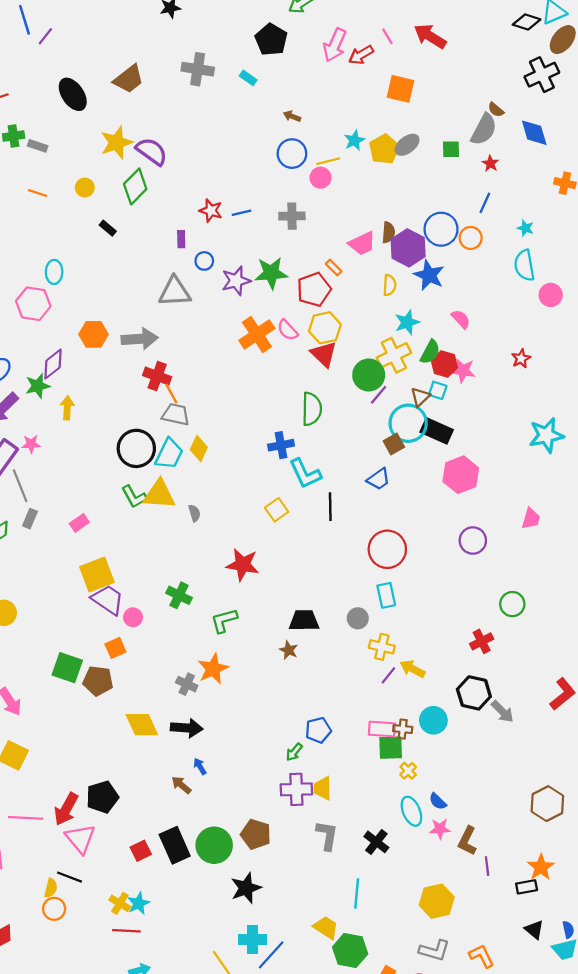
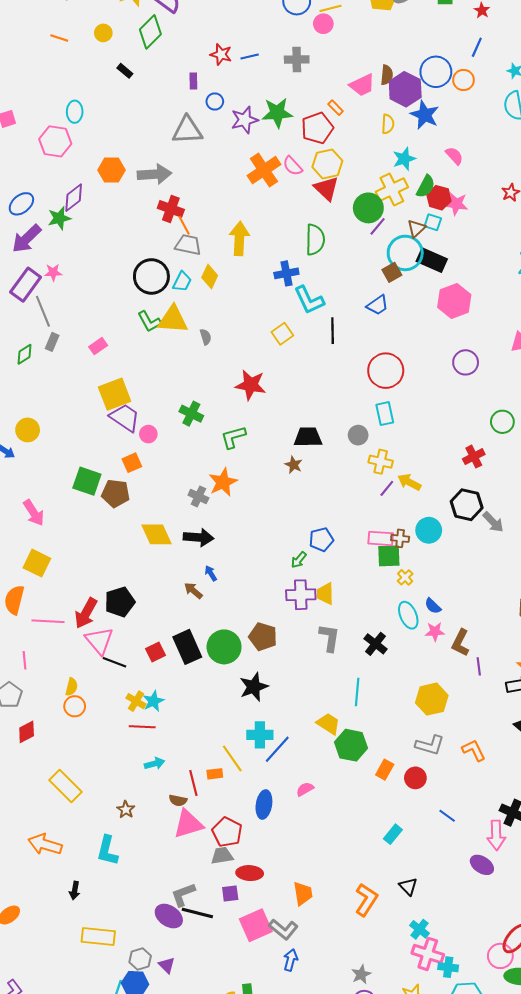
yellow arrow: (67, 408) -> (239, 239), moved, size x1.5
cyan trapezoid: (169, 454) -> (182, 282), size x0.7
black line: (69, 877) -> (115, 662), moved

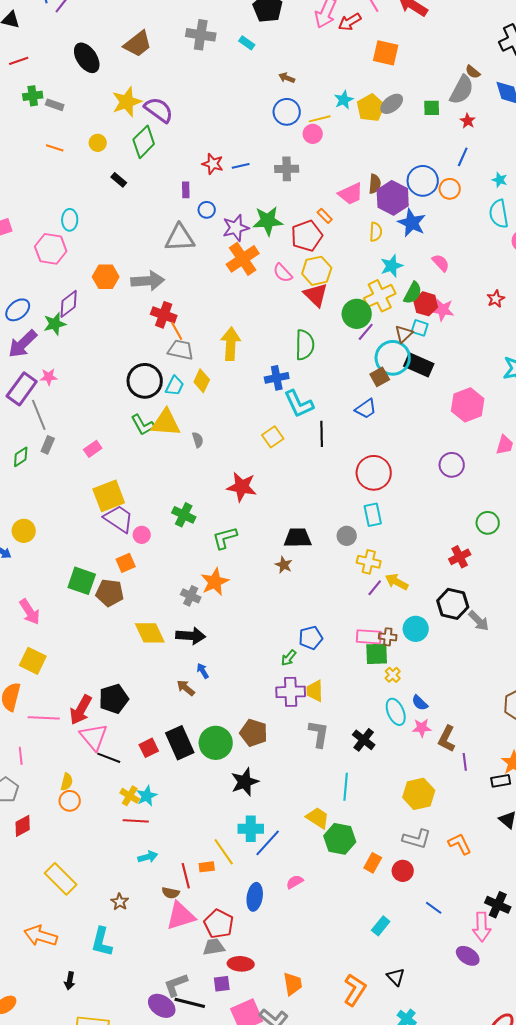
orange cross: (264, 170) -> (243, 259), moved
pink hexagon: (454, 301) -> (468, 405), moved

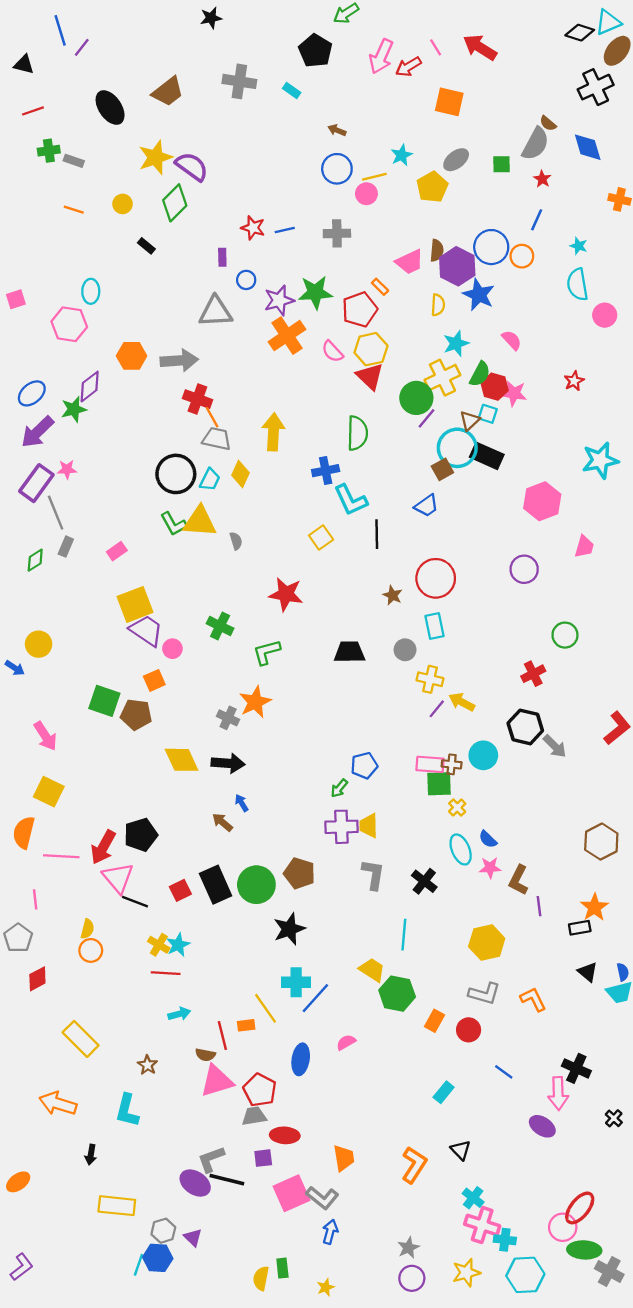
yellow pentagon: (371, 108) -> (432, 187), moved
brown star: (284, 565) -> (393, 595), moved

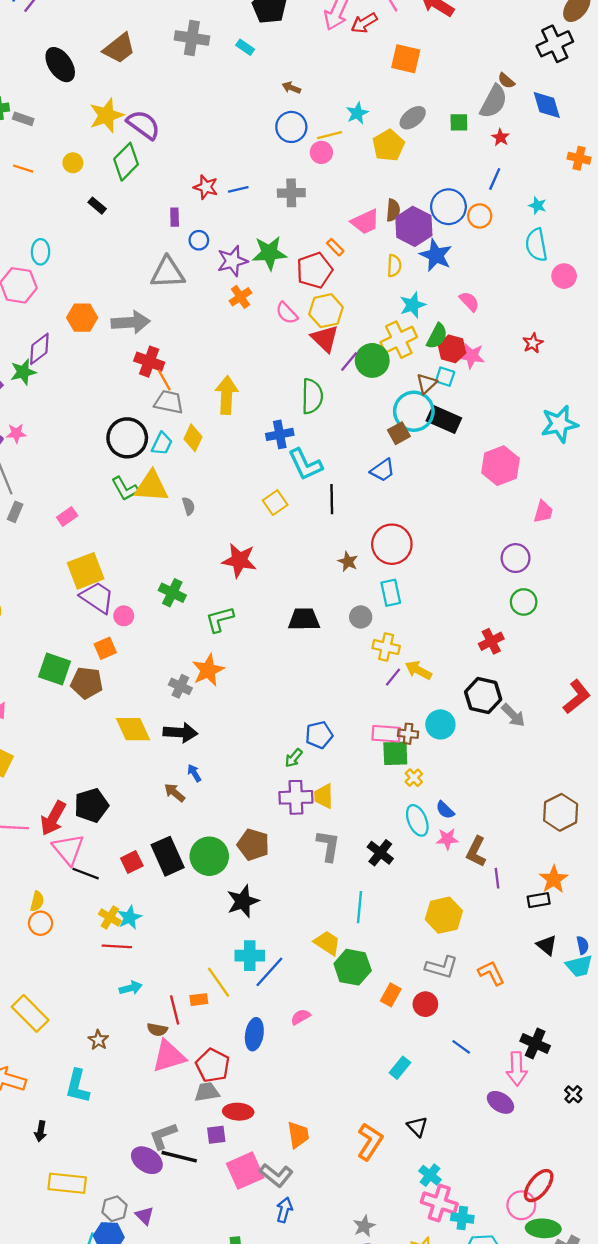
orange cross: (287, 336) -> (240, 297), size x0.6
purple line: (427, 418) -> (349, 362), moved
purple circle: (524, 569) -> (516, 558), moved

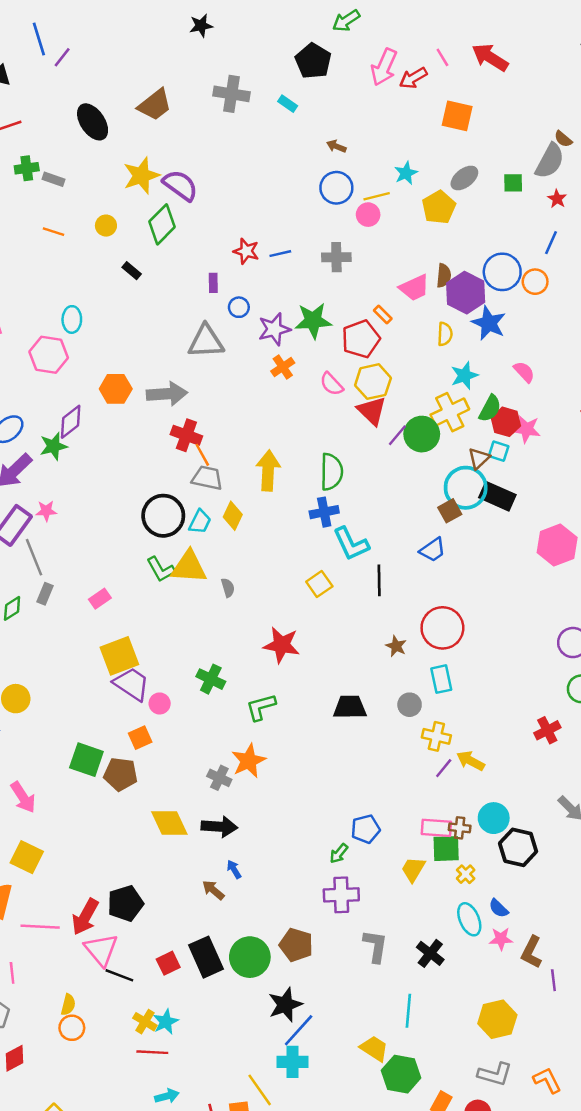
green semicircle: (312, 396) -> (332, 472), moved
black hexagon: (483, 696) -> (518, 847), moved
yellow trapezoid: (324, 796) -> (413, 869), moved, turned 32
blue line: (269, 972) -> (299, 1030), moved

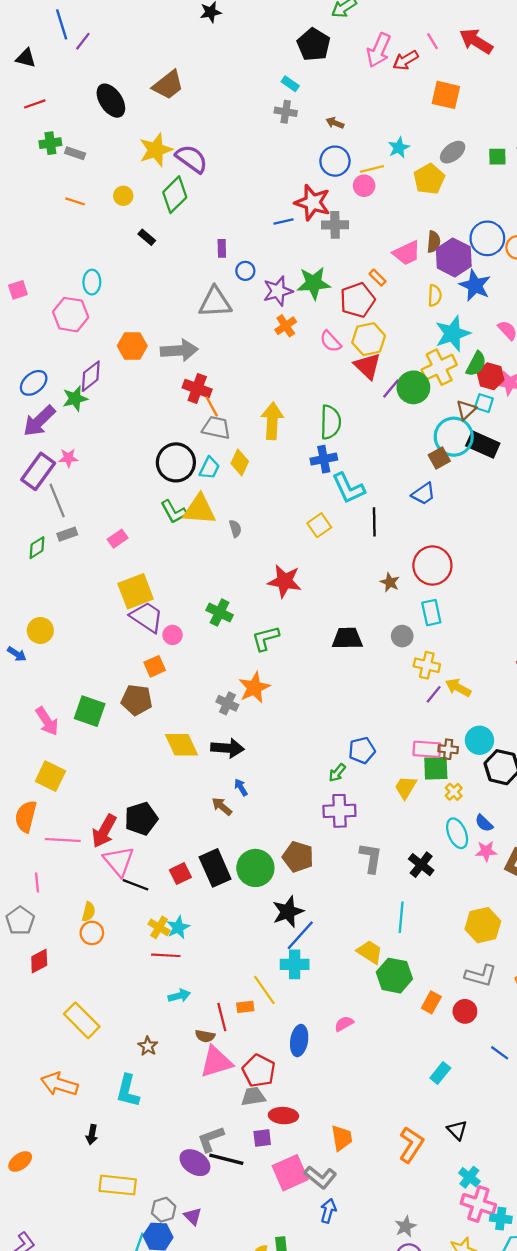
gray cross: (232, 94) -> (286, 112), moved, size x0.7
red star: (246, 251) -> (313, 203), moved, size x1.5
cyan star: (464, 376) -> (453, 334), size x1.4
gray rectangle: (45, 594) -> (67, 534), turned 48
green square: (86, 760) -> (90, 711), moved

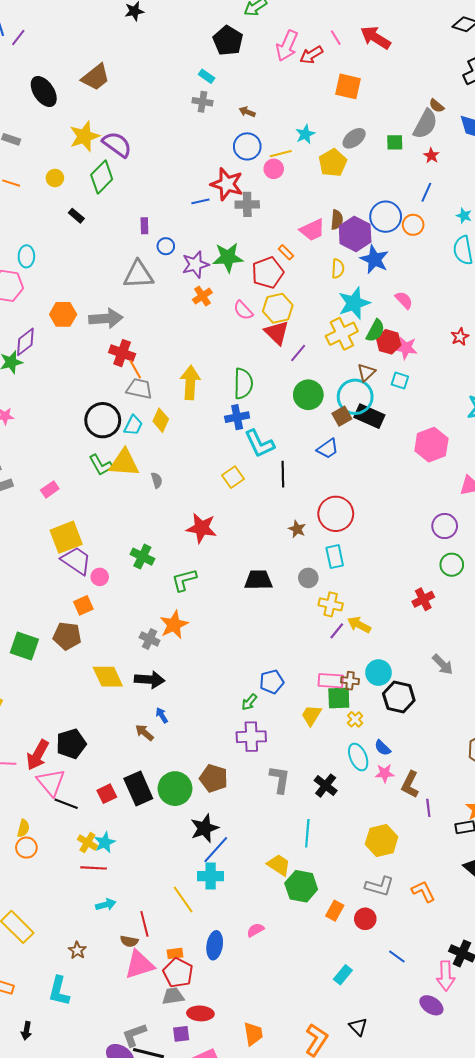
green circle: (413, 387) -> (308, 395), moved
cyan square: (484, 403) -> (400, 381), moved
black rectangle: (483, 445) -> (369, 416), moved
orange rectangle: (245, 1007) -> (175, 953), moved

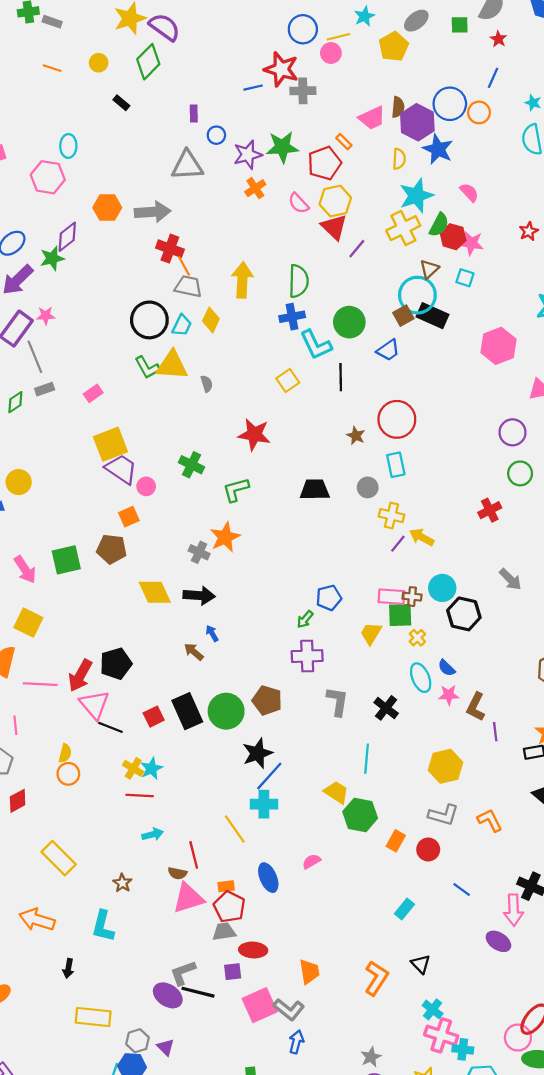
green circle: (308, 395) -> (349, 322), moved
green square: (24, 646) -> (66, 560), turned -32
blue ellipse: (215, 945) -> (268, 878), turned -32

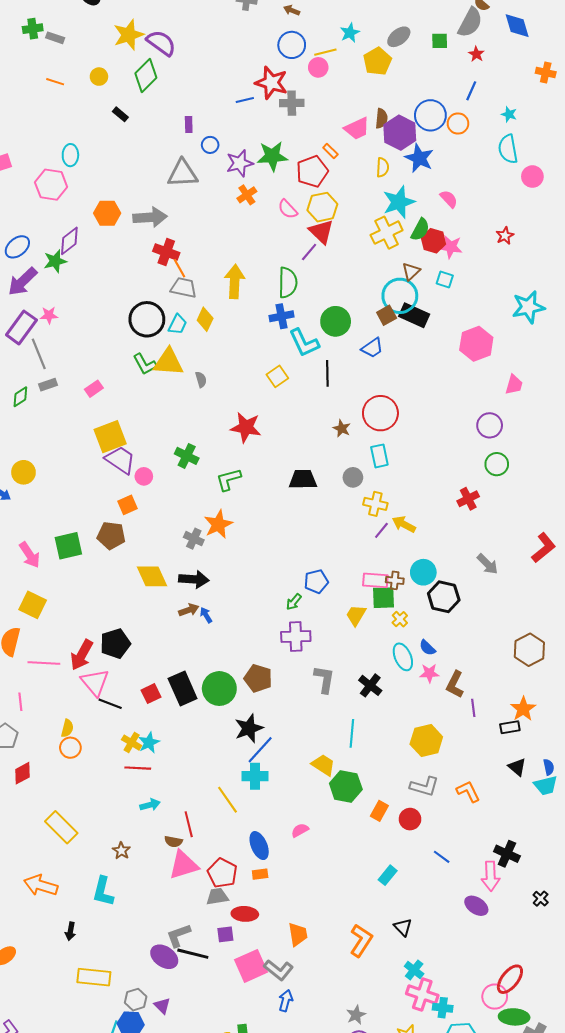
purple line: (357, 249) -> (309, 252), moved
brown arrow: (194, 652) -> (189, 610), moved, turned 120
orange rectangle: (226, 886) -> (260, 874), moved

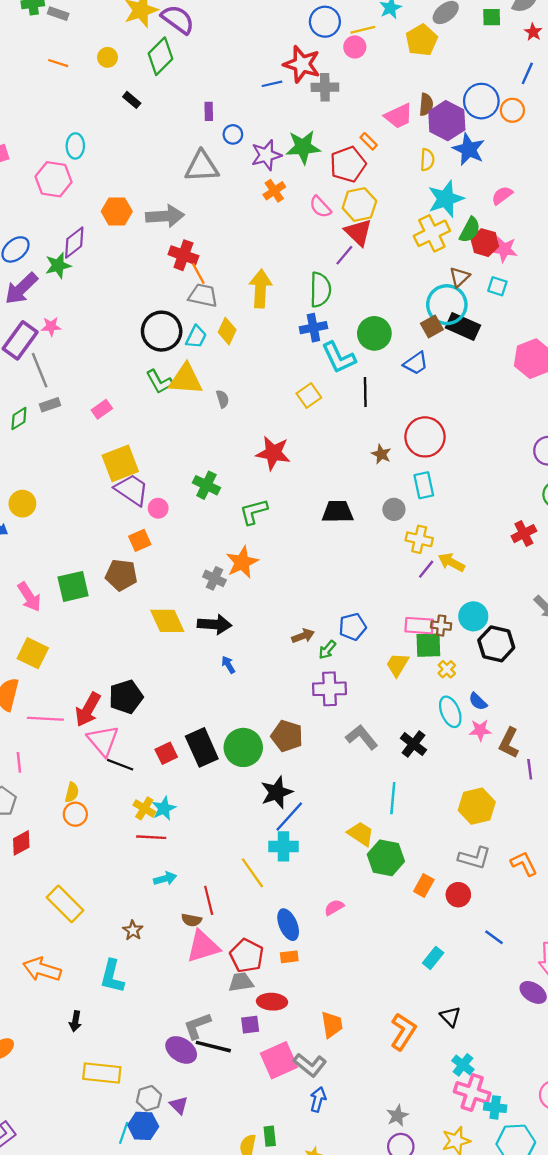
pink semicircle: (449, 199) -> (502, 195), turned -84
brown arrow: (189, 610) -> (303, 636), moved
gray L-shape: (324, 679) -> (362, 737), turned -48

